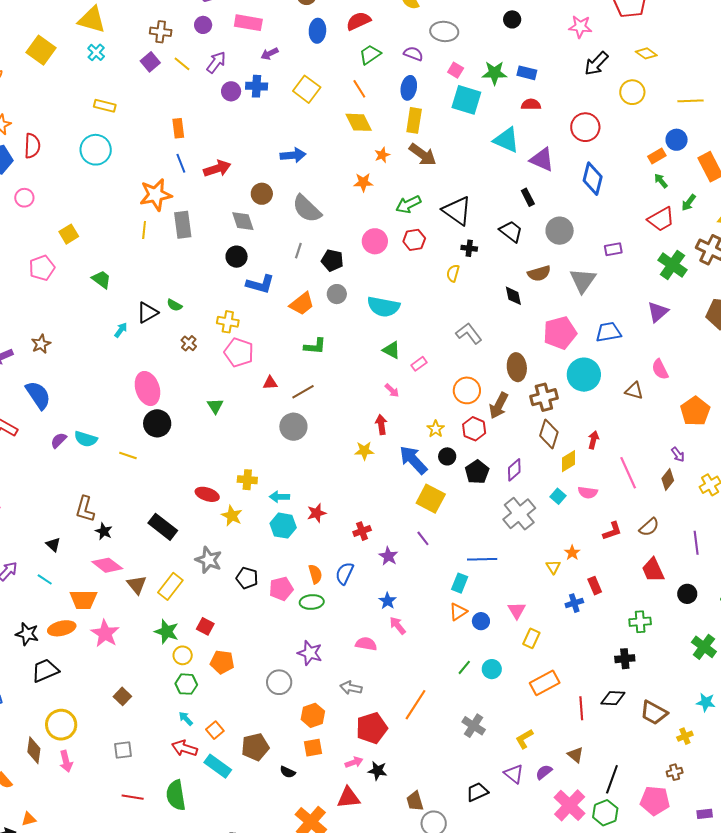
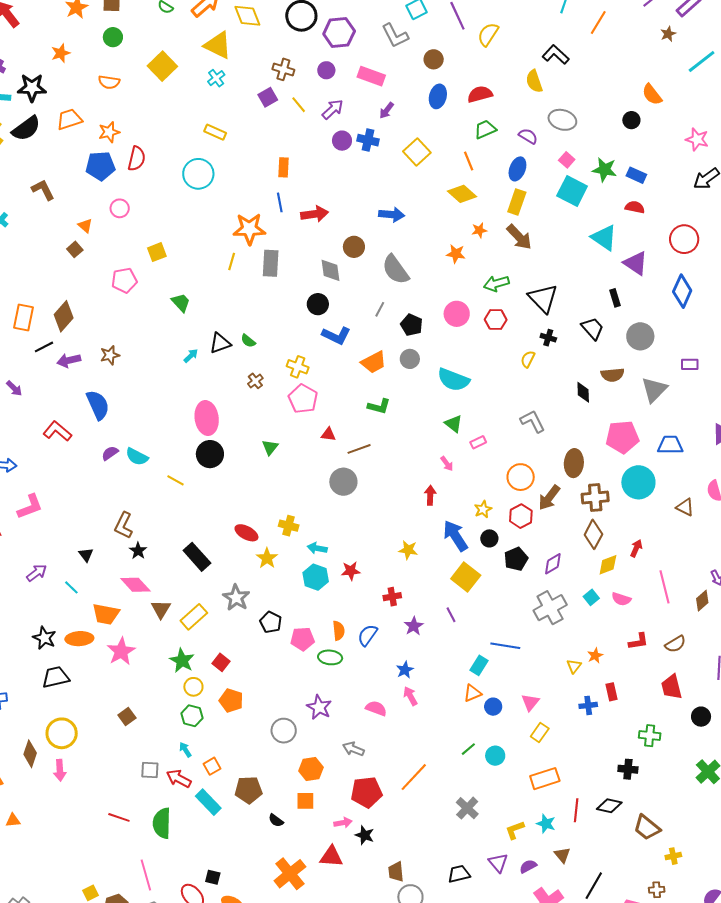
purple arrow: (270, 54) -> (387, 110), turned -36
yellow diamond: (359, 122) -> (462, 194), turned -32
yellow star: (364, 451) -> (408, 550), moved
cyan star: (706, 702) -> (546, 824), moved
gray square: (123, 750) -> (150, 770), moved

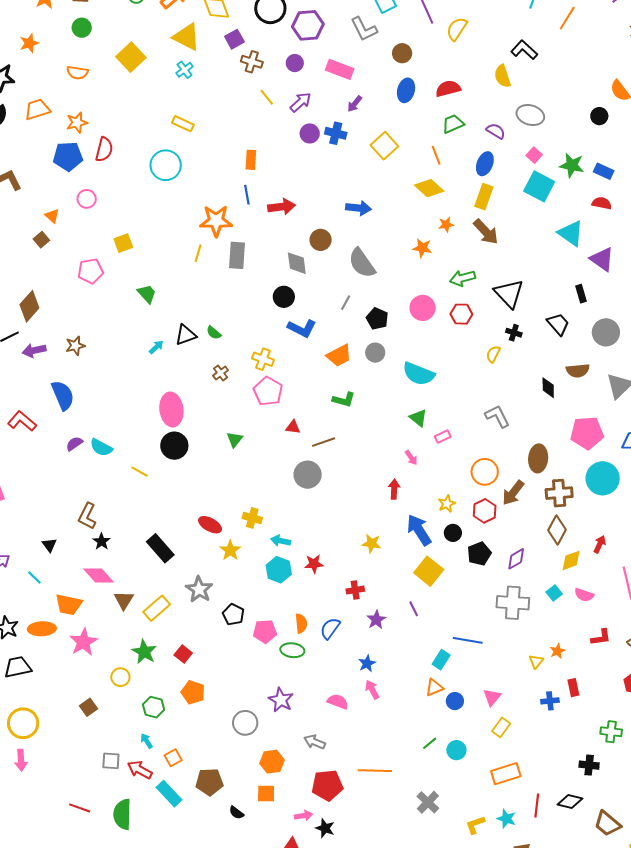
purple square: (268, 97) -> (234, 39), moved
gray cross: (550, 608) -> (513, 603), turned 32
yellow circle: (193, 687) -> (120, 677), moved
orange line: (414, 777) -> (375, 771), turned 48

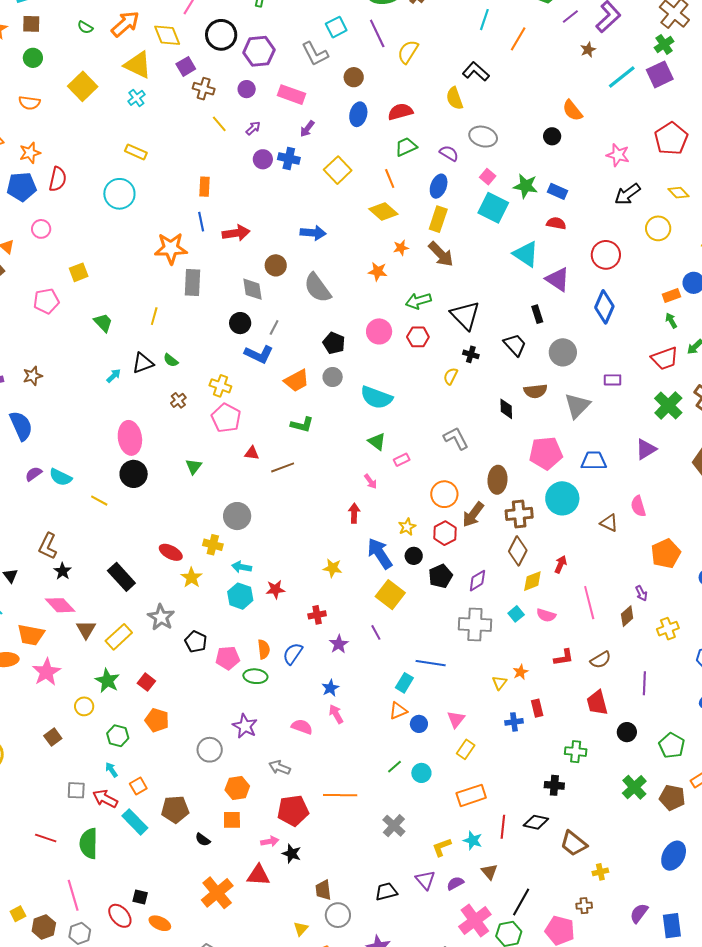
purple arrow: (301, 102) -> (253, 128), size x0.7
yellow line: (198, 253) -> (154, 316), moved
gray line: (346, 303) -> (274, 327), moved
gray circle: (308, 475) -> (237, 516), moved

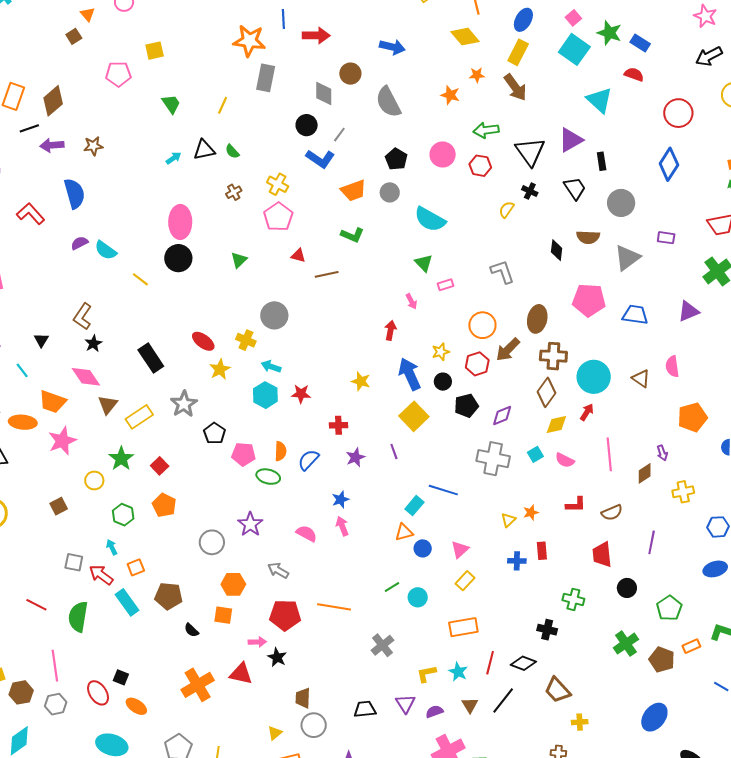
purple triangle: (558, 279) -> (571, 140), moved, turned 48
cyan circle: (562, 498) -> (594, 377), moved
black line: (521, 902) -> (503, 700), moved

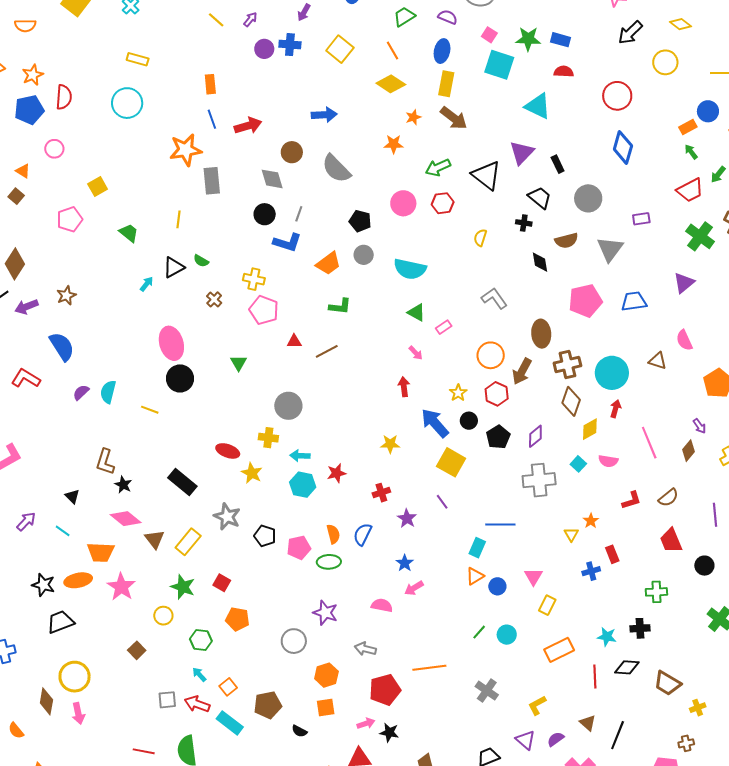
black cross: (530, 191) -> (524, 223), moved
cyan semicircle: (106, 250) -> (108, 392), turned 85
pink arrow: (342, 526) -> (414, 588), turned -84
cyan star: (458, 672) -> (607, 637), moved
black line: (503, 700) -> (618, 735), moved

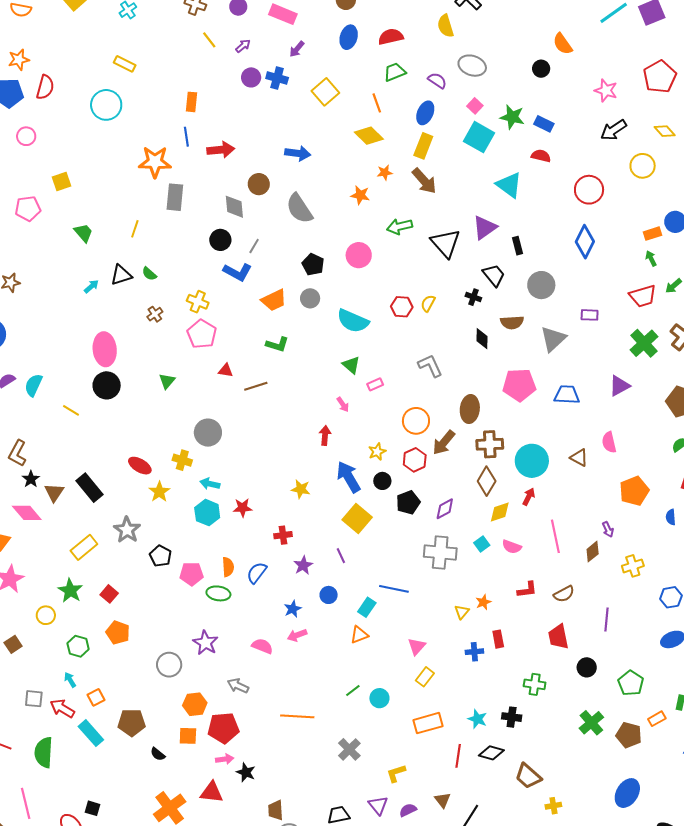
red hexagon: (443, 203) -> (402, 307), moved
brown triangle: (154, 539) -> (54, 493), moved
blue circle: (497, 586) -> (329, 595), moved
red pentagon: (385, 690) -> (223, 728), moved

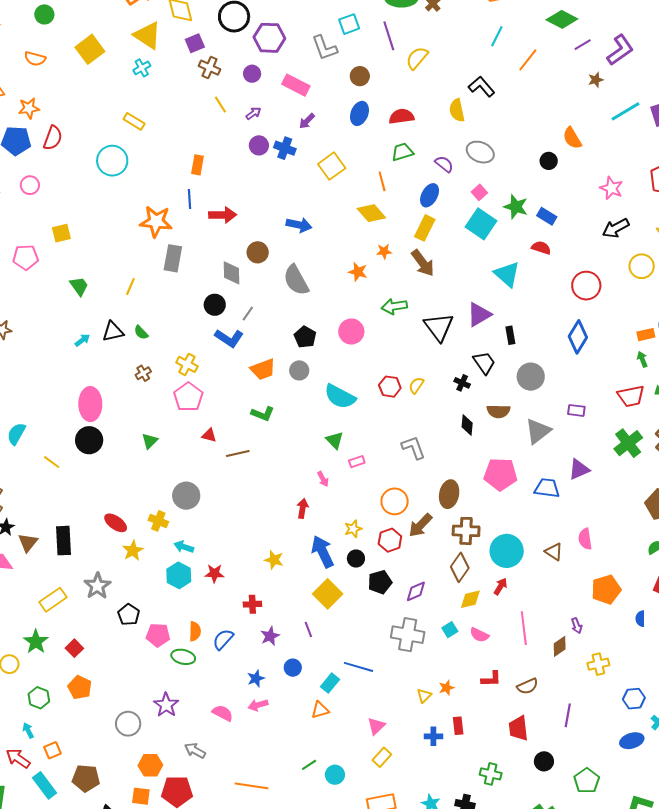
purple triangle: (619, 386) -> (579, 469), moved
black rectangle: (89, 488) -> (64, 541), turned 32

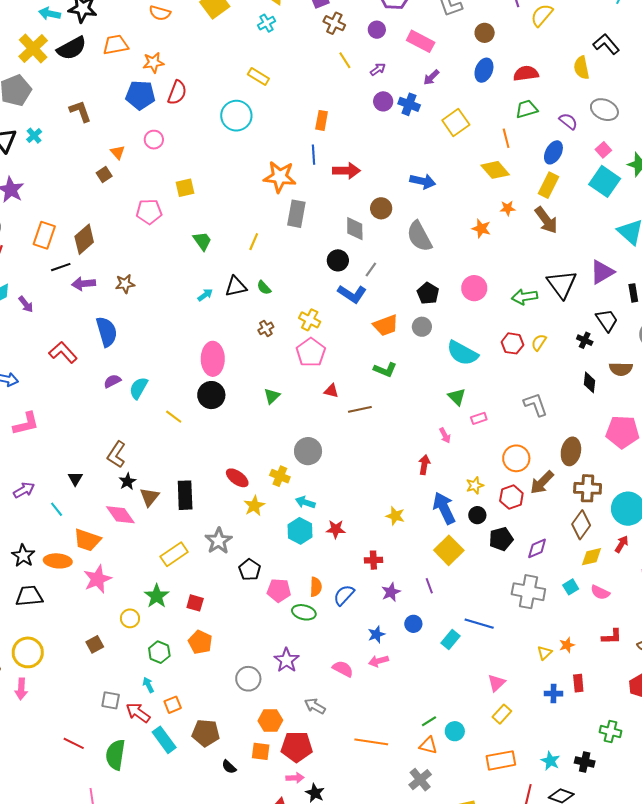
green arrow: (394, 306) -> (525, 297), moved
red square: (74, 648) -> (195, 603), turned -30
orange triangle: (320, 710) -> (428, 745), moved, turned 30

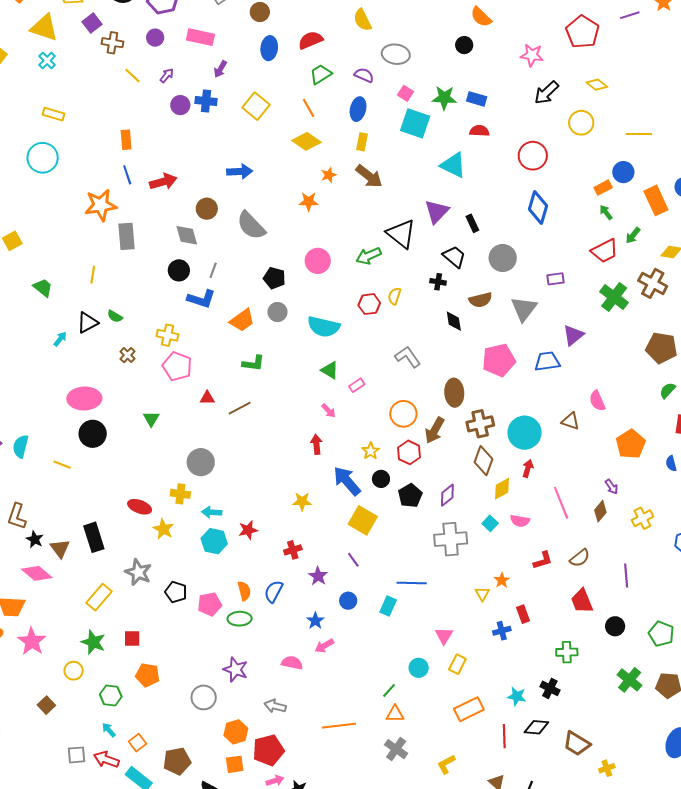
yellow rectangle: (548, 185) -> (362, 142), size x0.7
pink ellipse: (213, 359) -> (84, 398), turned -76
cyan circle: (455, 731) -> (419, 668), moved
black cross: (585, 762) -> (550, 688), turned 30

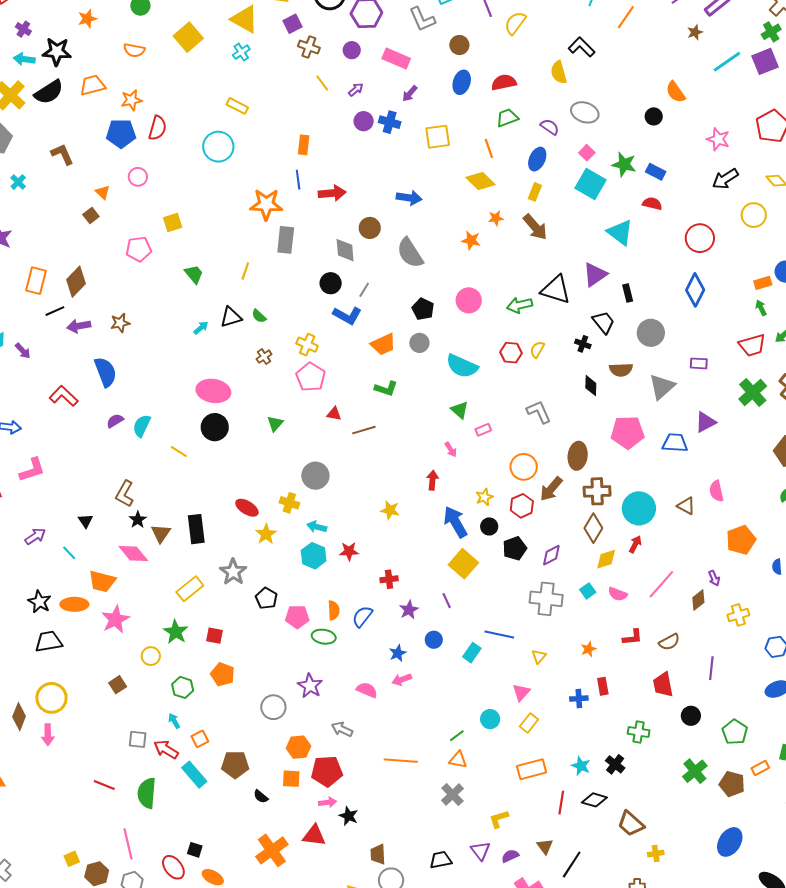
yellow square: (256, 106) -> (438, 137), turned 32
black triangle: (401, 234) -> (556, 290), turned -32
yellow star: (302, 501) -> (390, 510), moved
pink line: (561, 503) -> (661, 584), turned 52
yellow triangle: (482, 594) -> (539, 656), moved

